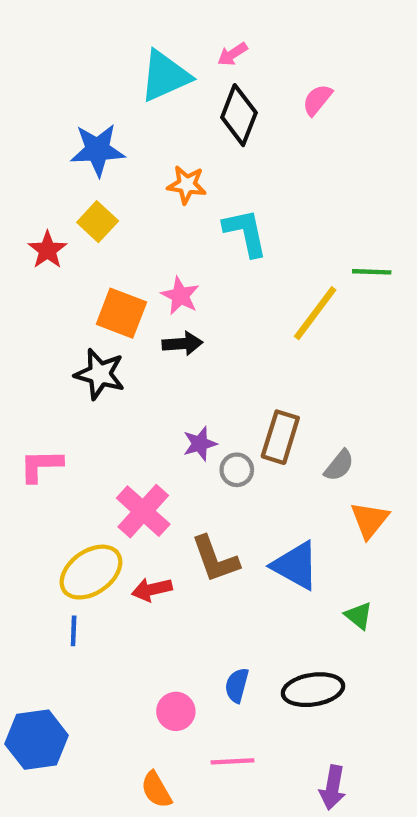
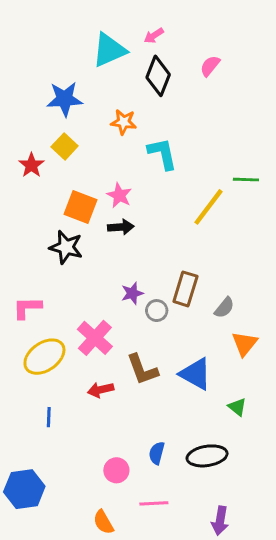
yellow ellipse: (91, 572) -> (44, 357), moved

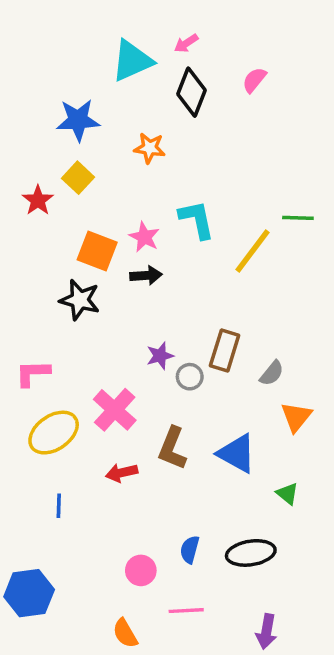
cyan L-shape: (162, 154) -> (197, 220), moved
brown L-shape: (142, 370) -> (172, 448), turned 42

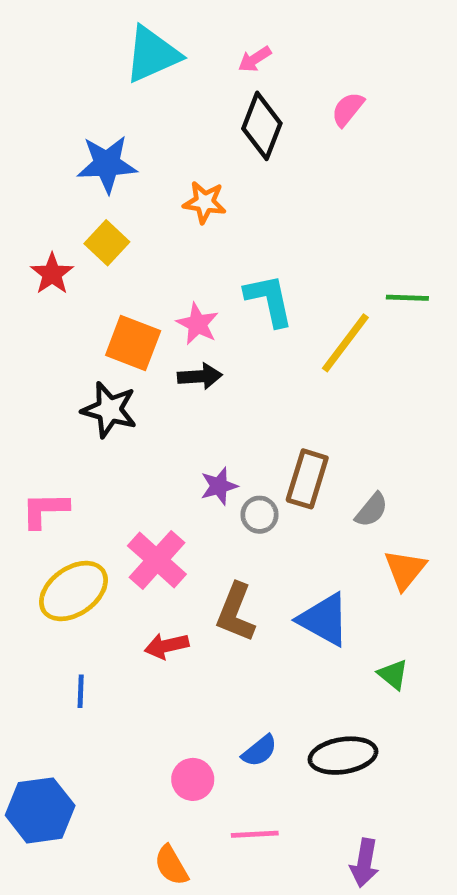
cyan triangle: (132, 61) -> (152, 54), moved
blue semicircle: (190, 549) -> (260, 751), turned -144

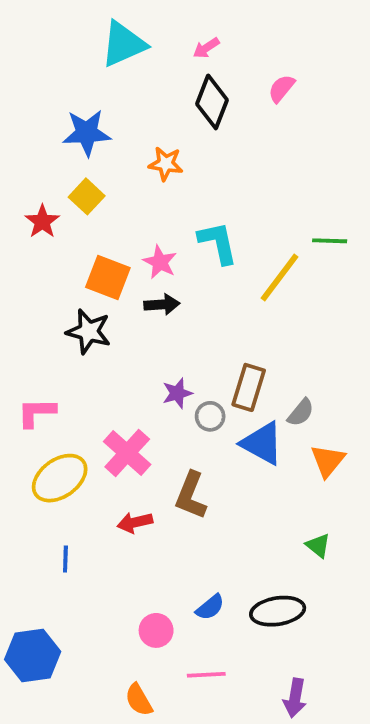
blue triangle: (324, 620) -> (262, 443), moved

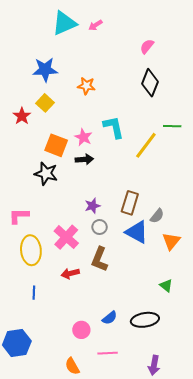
pink arrow: (206, 48) -> (95, 25), moved
black diamond: (212, 102) -> (150, 83), moved
gray circle: (210, 416) -> (100, 227), moved
yellow ellipse: (60, 478) -> (31, 250), turned -60

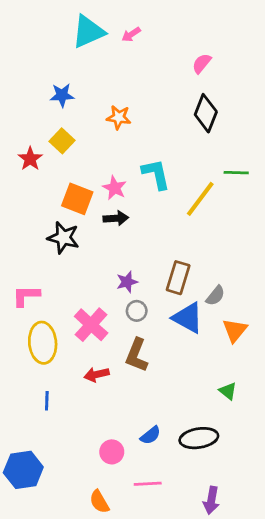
blue star: (45, 70) -> (62, 95), size x0.7

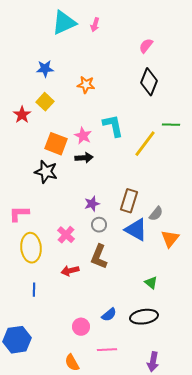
pink arrow: (131, 34) -> (95, 25), turned -40
pink cross: (91, 325) -> (66, 235), size x0.7
green triangle: (228, 391) -> (151, 283), moved

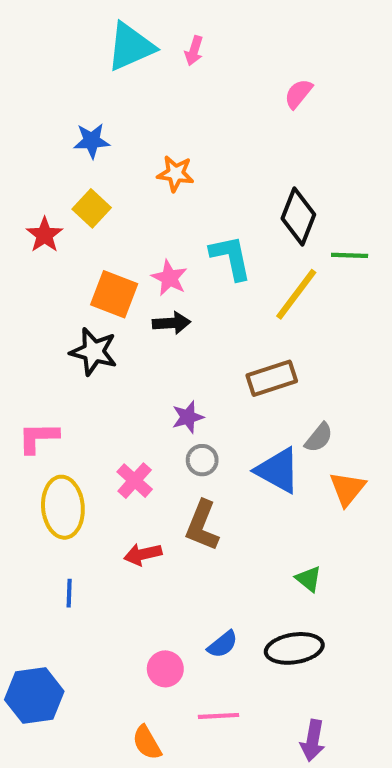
black diamond: (149, 82) -> (298, 216), moved
brown rectangle: (129, 201) -> (272, 378), moved, turned 55

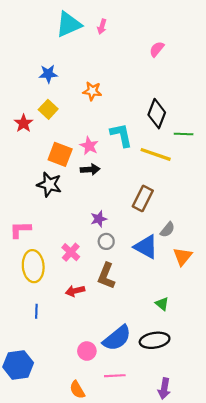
yellow line: (296, 294) -> (156, 154), turned 72
brown rectangle: (272, 378) -> (143, 198), turned -45
blue semicircle: (223, 644) -> (117, 338), size x1.8

